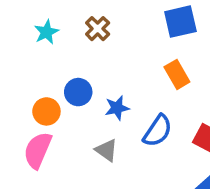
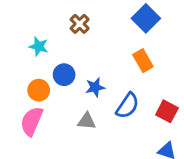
blue square: (180, 22) -> (146, 18), turned -32
cyan star: (46, 32) -> (39, 46), moved, turned -30
gray triangle: (106, 150) -> (87, 121), turned -30

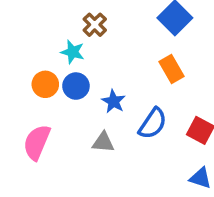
cyan star: (39, 46) -> (73, 52), moved
blue star: (95, 87) -> (113, 101), turned -30
orange circle: (39, 90) -> (45, 84), moved

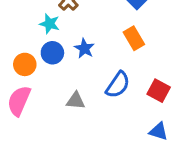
orange circle: (45, 84) -> (25, 64), moved
blue star: (113, 101) -> (84, 48), moved

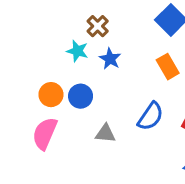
blue star: (84, 48) -> (110, 59), moved
blue circle: (52, 53) -> (81, 96), moved

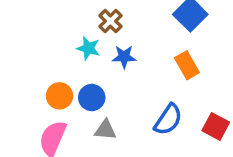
blue star: (110, 59) -> (124, 57), turned -30
gray triangle: (105, 133) -> (105, 130), moved

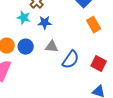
orange rectangle: (187, 65) -> (94, 25), moved
gray triangle: (105, 130) -> (52, 47), moved

